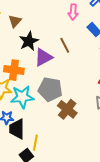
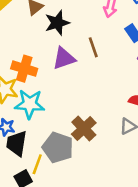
black star: (29, 41) -> (57, 23), moved
gray pentagon: (50, 89) -> (58, 148), moved

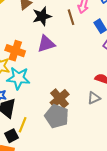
brown line: (93, 47) -> (71, 17), moved
gray pentagon: (58, 148) -> (57, 116), moved

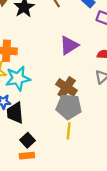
purple triangle: (46, 44) -> (69, 45), moved
yellow line: (23, 125) -> (69, 131), moved

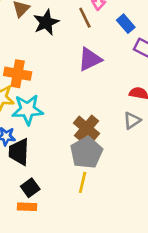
purple triangle: (69, 45) -> (90, 59), moved
gray pentagon: (69, 107) -> (86, 153), turned 30

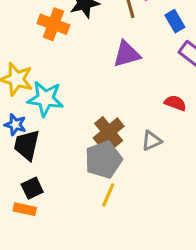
orange cross: (18, 74) -> (53, 24), moved
gray triangle: (132, 121) -> (152, 141), moved
yellow line: (83, 182) -> (108, 195), moved

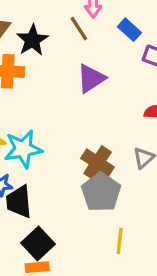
black square: (32, 188) -> (38, 244), size x1.4
yellow line: (108, 195) -> (120, 241), moved

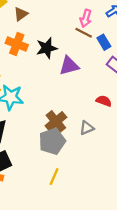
brown line: (79, 29) -> (84, 33), moved, turned -48
black star: (32, 40) -> (47, 48), moved

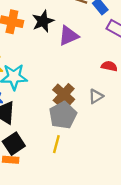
yellow line: (54, 177) -> (56, 144), moved

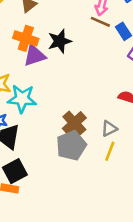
purple triangle: (69, 36) -> (34, 56), moved
yellow line: (56, 144) -> (110, 151), moved

